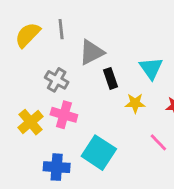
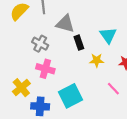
gray triangle: (92, 52) -> (65, 24), turned 42
yellow cross: (31, 122) -> (21, 88), moved
cyan square: (99, 153) -> (70, 96), turned 30

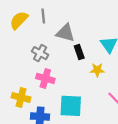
yellow cross: (21, 88) -> (21, 97), turned -36
cyan square: (70, 96) -> (71, 106), turned 30

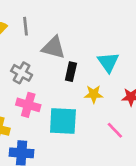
black rectangle: (79, 52) -> (71, 72), turned 32
cyan square: (71, 106) -> (63, 121), moved

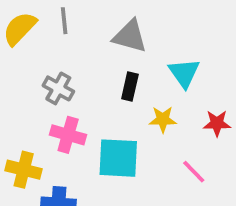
gray triangle: (54, 48) -> (130, 36), moved

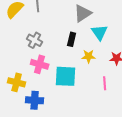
gray triangle: (130, 36) -> (83, 13), moved, turned -48
pink line: (194, 172) -> (105, 83), turned 40

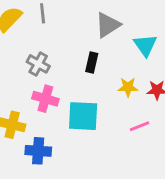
cyan triangle: (100, 32) -> (145, 45), moved
yellow star: (89, 56) -> (128, 87), moved
pink line: (105, 83) -> (140, 126), turned 72

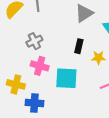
black rectangle: (92, 63) -> (79, 46), moved
gray cross: (38, 64) -> (34, 41), turned 35

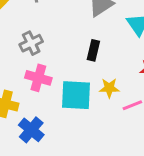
yellow star: (98, 58) -> (109, 88), moved
blue cross: (34, 103) -> (31, 130), turned 36

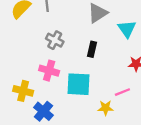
gray cross: (31, 43) -> (55, 40), moved, turned -36
yellow star: (109, 88) -> (106, 108), moved

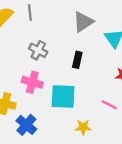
pink line: (122, 92) -> (109, 105), turned 49
yellow star: (106, 108) -> (83, 127), moved

